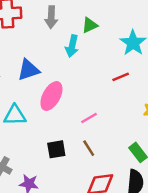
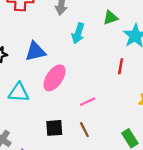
green triangle: (90, 25) -> (110, 18), moved
red line: (121, 77) -> (121, 66), turned -63

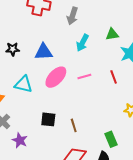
red line: (121, 66) -> (114, 77), turned -40
pink line: (87, 102) -> (84, 76), moved

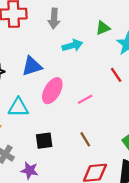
cyan arrow: (82, 43) -> (72, 45), turned -120
pink line: (84, 76) -> (85, 99), moved
black square: (48, 119) -> (44, 141), moved

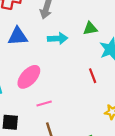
blue triangle: (32, 66) -> (18, 36), moved
pink line: (85, 99) -> (44, 104), moved

